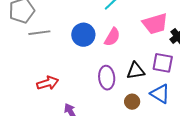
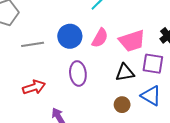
pink trapezoid: (155, 24) -> (132, 41), moved
gray line: (39, 33) -> (33, 44), moved
purple ellipse: (107, 78) -> (78, 73), moved

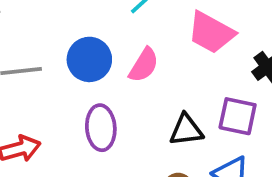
pink trapezoid: (132, 41) -> (211, 33), moved, turned 44

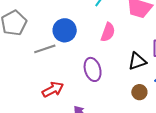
blue circle: (89, 59) -> (65, 30), moved

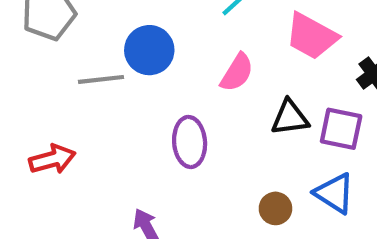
black triangle: (137, 61) -> (290, 118), moved
red arrow: (53, 89) -> (52, 159), moved

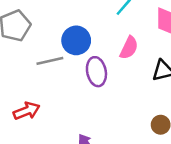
purple ellipse: (190, 142) -> (96, 72), moved

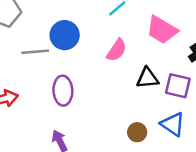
purple ellipse: (96, 72) -> (63, 91), moved

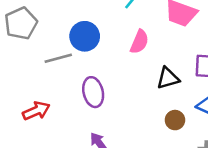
black triangle: (147, 78) -> (168, 78), moved

